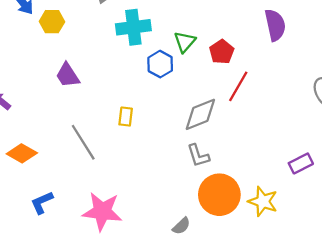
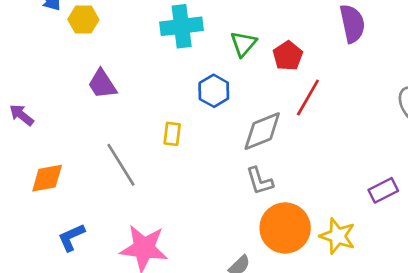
blue hexagon: (160, 64) -> (214, 91), moved
orange diamond: (22, 153) -> (47, 178), turned -40

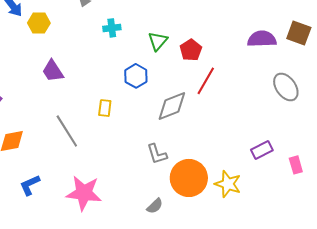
purple semicircle: (352, 24) -> (262, 39), moved, turned -80
cyan cross: (182, 26) -> (112, 28), size x0.6
gray L-shape: (260, 181) -> (157, 154), moved

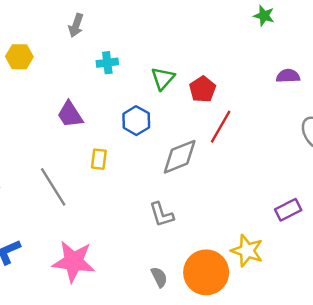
purple semicircle: (262, 39) -> (288, 76), size x0.7
purple trapezoid: (53, 71) -> (70, 115), moved
orange circle: (189, 178) -> (206, 272), moved
gray semicircle: (155, 206) -> (159, 277), turned -72

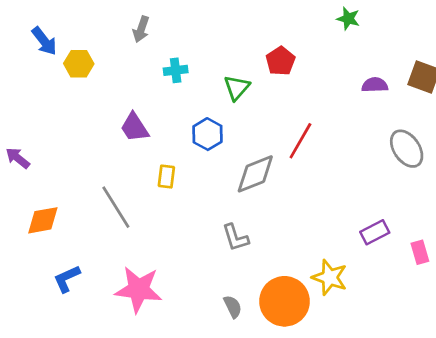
red pentagon: (203, 89) -> (281, 61), moved

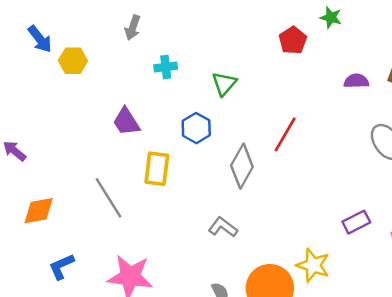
red pentagon: (281, 61) -> (293, 40), moved
gray diamond: (255, 174) -> (242, 166), turned -39
yellow rectangle: (166, 177) -> (157, 169), size x1.5
gray L-shape: (235, 238) -> (223, 227), turned 144

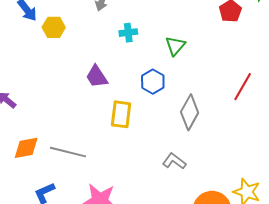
red line: (285, 134) -> (243, 87), moved
gray line: (108, 198) -> (68, 152), moved, turned -44

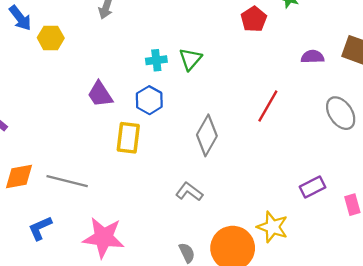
cyan cross: (128, 33) -> (156, 60), moved
blue hexagon: (153, 82) -> (149, 100), moved

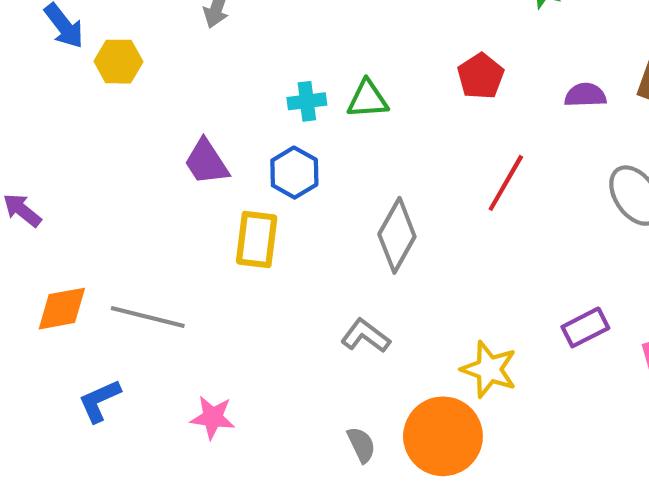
red pentagon: (254, 19) -> (481, 76), moved
green triangle: (190, 59) -> (368, 99), turned 45
yellow star: (273, 227) -> (489, 369), moved
pink star: (104, 238) -> (213, 417), size x0.6

